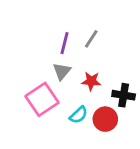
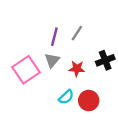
black cross: (124, 95) -> (105, 60), moved, turned -30
pink square: (42, 99) -> (26, 70), moved

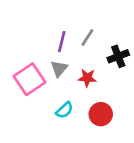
black cross: (105, 60) -> (118, 56), moved
cyan semicircle: (66, 97) -> (64, 110), moved

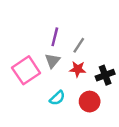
gray line: (87, 38) -> (79, 45), moved
black cross: (118, 56) -> (105, 75), moved

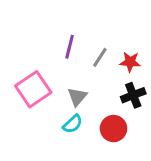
gray triangle: (52, 61) -> (77, 97), moved
red star: (78, 69) -> (130, 62), moved

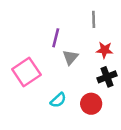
gray line: (100, 57) -> (94, 19), moved, turned -35
gray triangle: (77, 97) -> (70, 57), moved

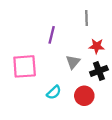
gray triangle: (70, 57) -> (73, 62), moved
pink square: (26, 72) -> (25, 66), turned 30

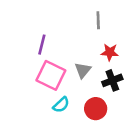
purple line: (52, 35) -> (42, 45), moved
pink square: (25, 66) -> (51, 75), moved, turned 30

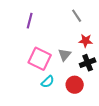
gray line: (98, 20) -> (77, 16), turned -32
purple line: (42, 45) -> (30, 21), moved

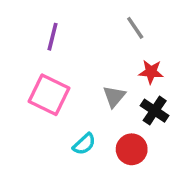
pink square: (40, 59) -> (49, 95), moved
black cross: (88, 63) -> (155, 111), turned -35

